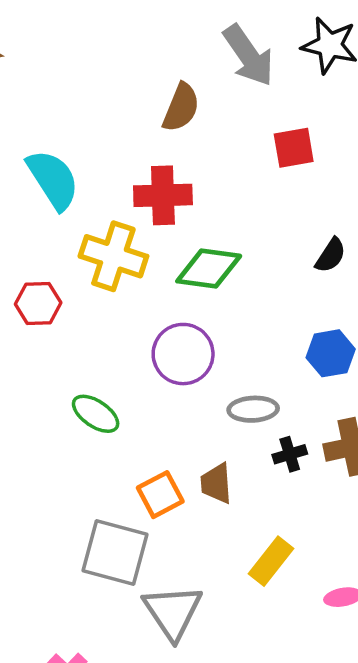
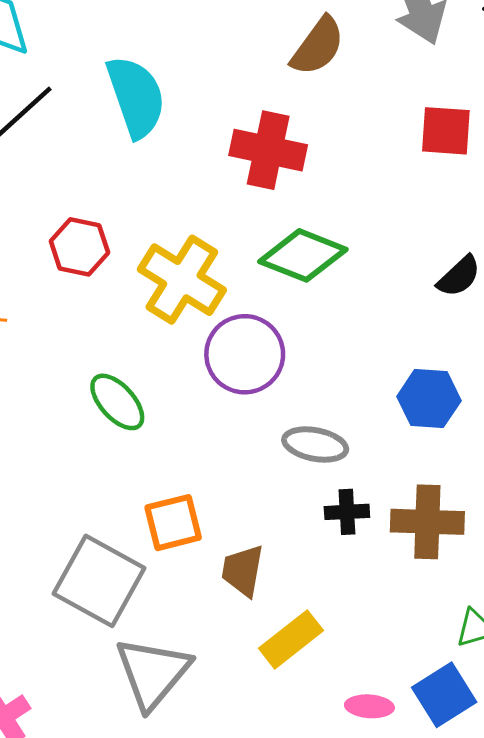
yellow cross: (113, 256) -> (182, 280), moved
brown trapezoid: (216, 483) -> (243, 571), moved

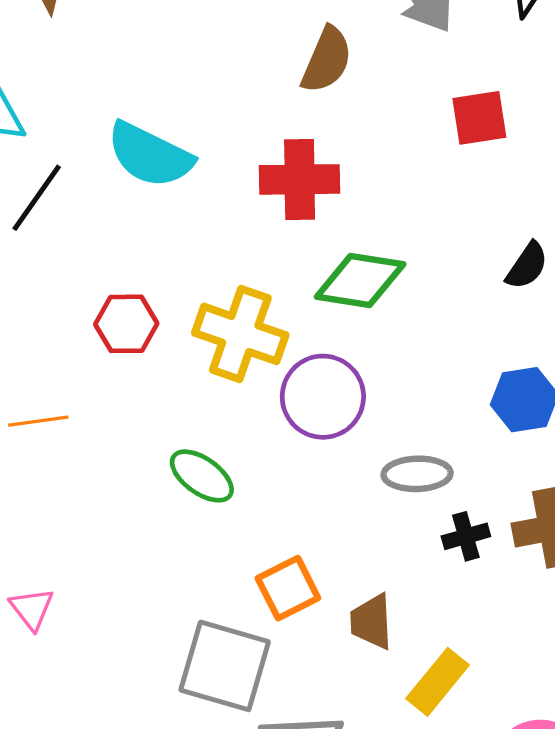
cyan semicircle: (136, 97) -> (150, 155), turned 148

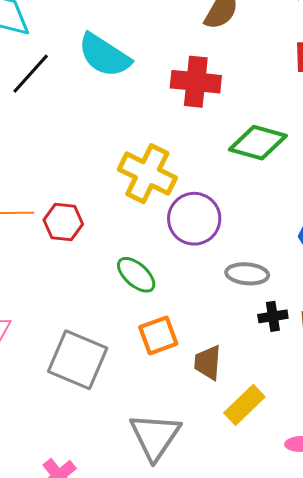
green diamond: (360, 281) -> (258, 143), moved
red hexagon: (126, 324) -> (63, 222), moved
green ellipse: (202, 476) -> (136, 275), moved
gray square: (225, 666) -> (78, 360), moved

